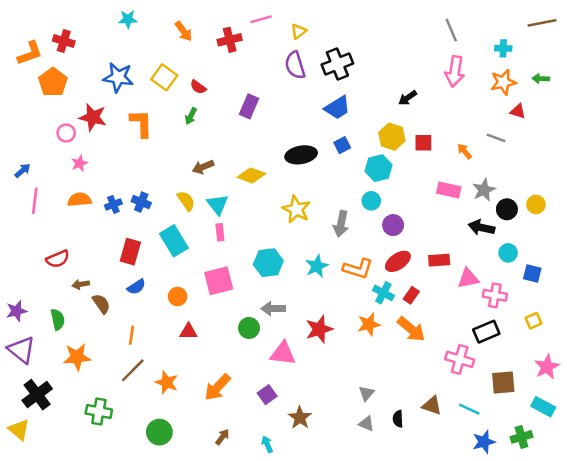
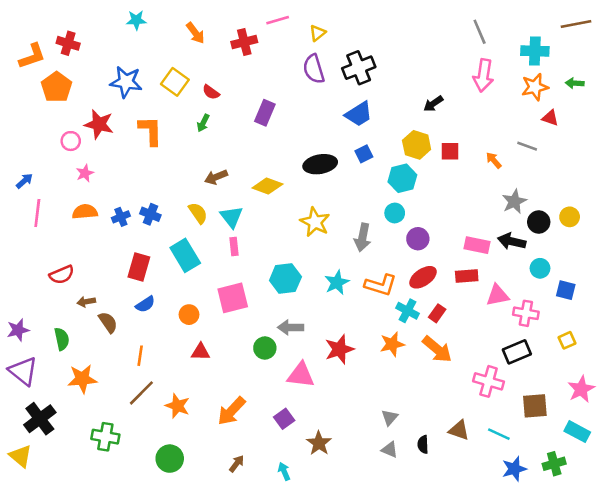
cyan cross: (503, 48) -> (535, 51), size x1.5
pink rectangle: (449, 190) -> (477, 245), moved

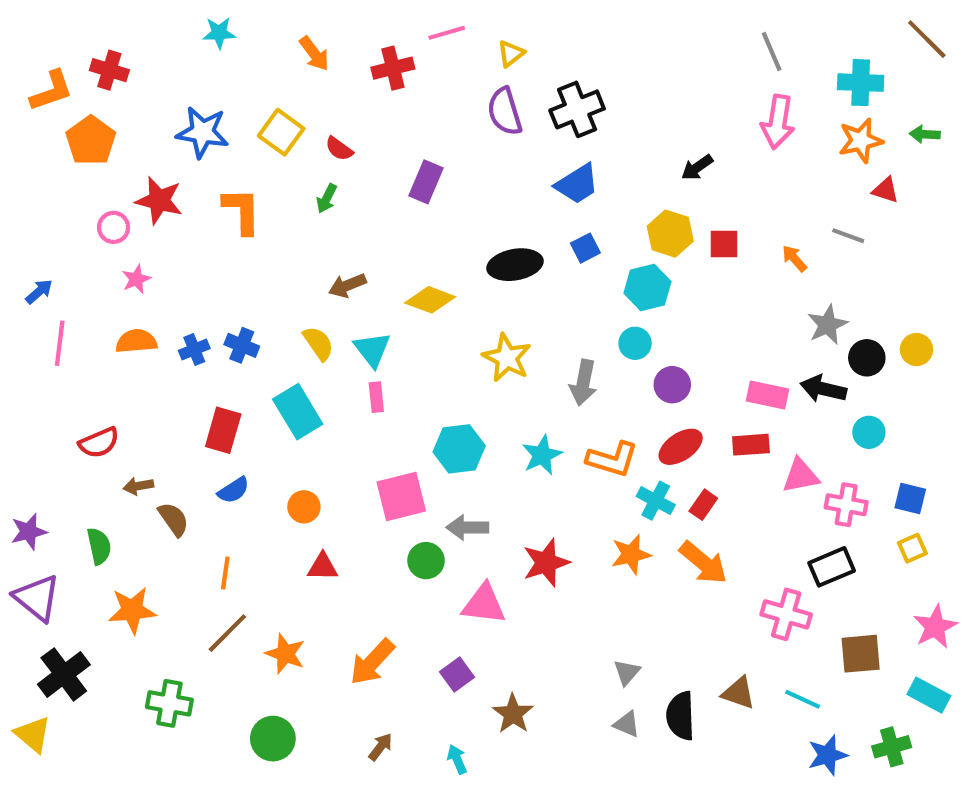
brown line: (576, 24) -> (927, 39), turned 56
blue square: (566, 290) -> (910, 499), moved
pink square: (233, 298) -> (401, 496), moved
black semicircle: (423, 444) -> (681, 716), size x1.6

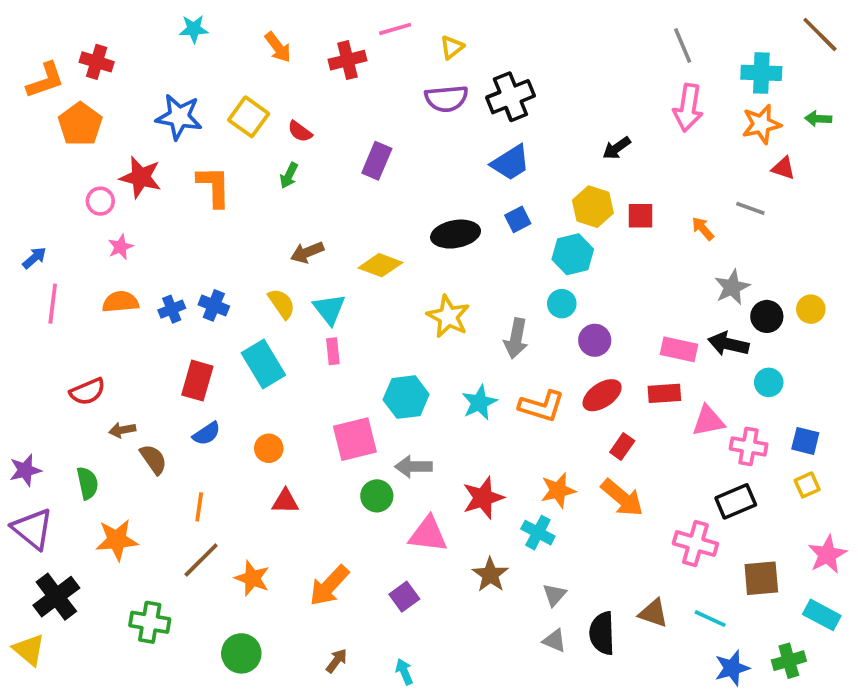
purple semicircle: (505, 112) -> (446, 99), turned -78
cyan cross: (656, 501) -> (538, 533), moved
brown star: (513, 714) -> (490, 575), moved

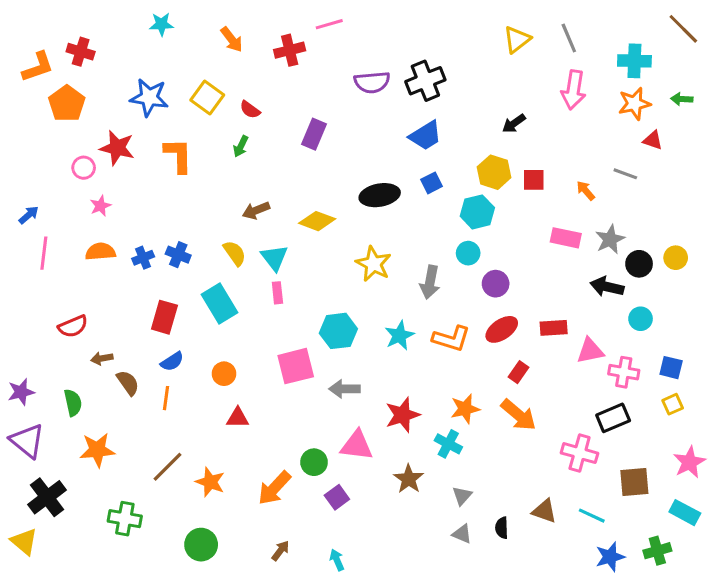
yellow triangle: (452, 47) -> (517, 39), moved, size x1.4
pink rectangle: (679, 349) -> (566, 238), moved
green circle: (377, 496) -> (314, 462), moved
orange line: (199, 507) -> (166, 398), moved
black semicircle: (602, 633) -> (502, 528), size x0.6

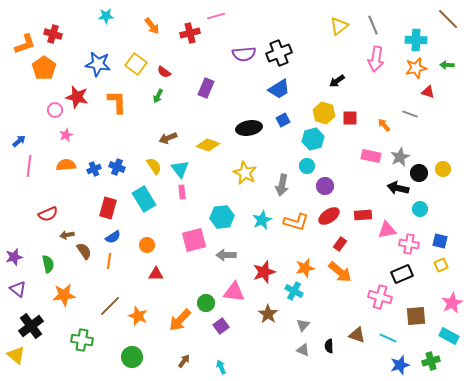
purple triangle: (27, 441) -> (18, 289), size x0.7

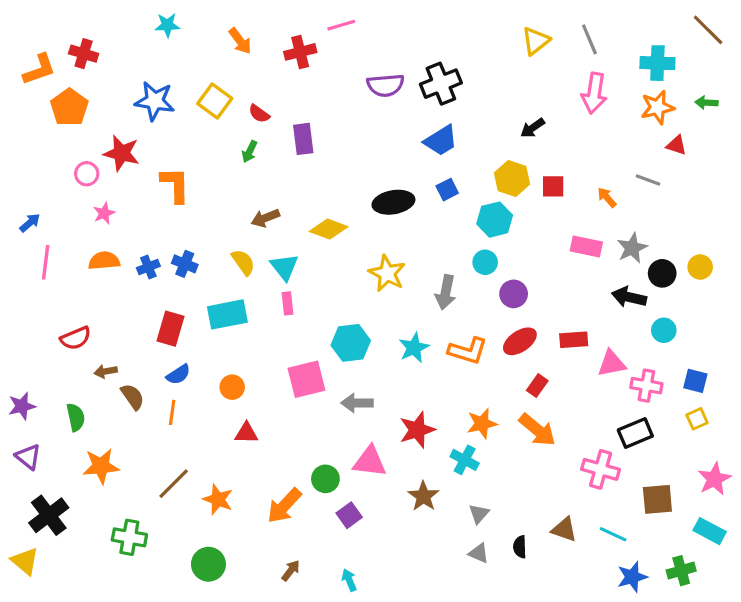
purple rectangle: (206, 88) -> (303, 139), moved, turned -30
orange L-shape: (117, 102) -> (175, 185), moved
cyan rectangle: (144, 199) -> (227, 314), turned -70

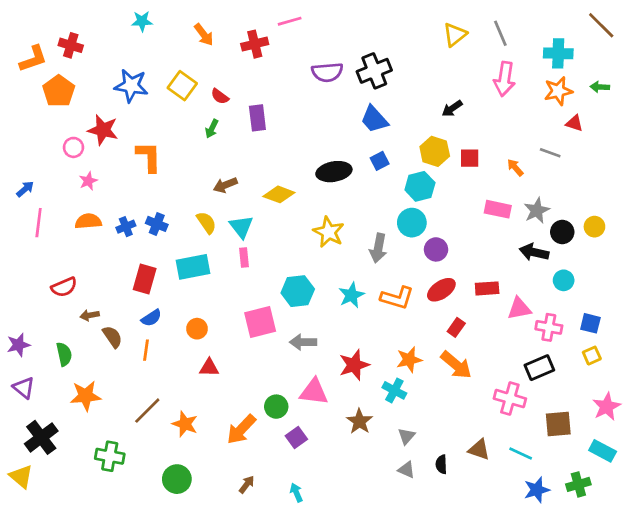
blue trapezoid: (441, 141) -> (374, 119), turned 80
cyan circle: (485, 262) -> (412, 223), size x1.4

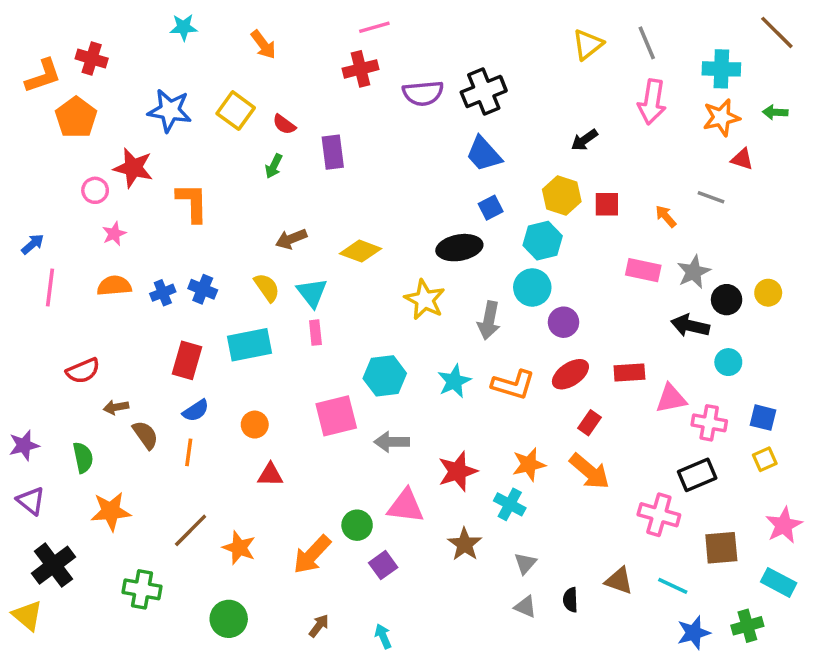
red cross: (255, 44) -> (361, 69), moved
black ellipse: (334, 172) -> (459, 248), moved

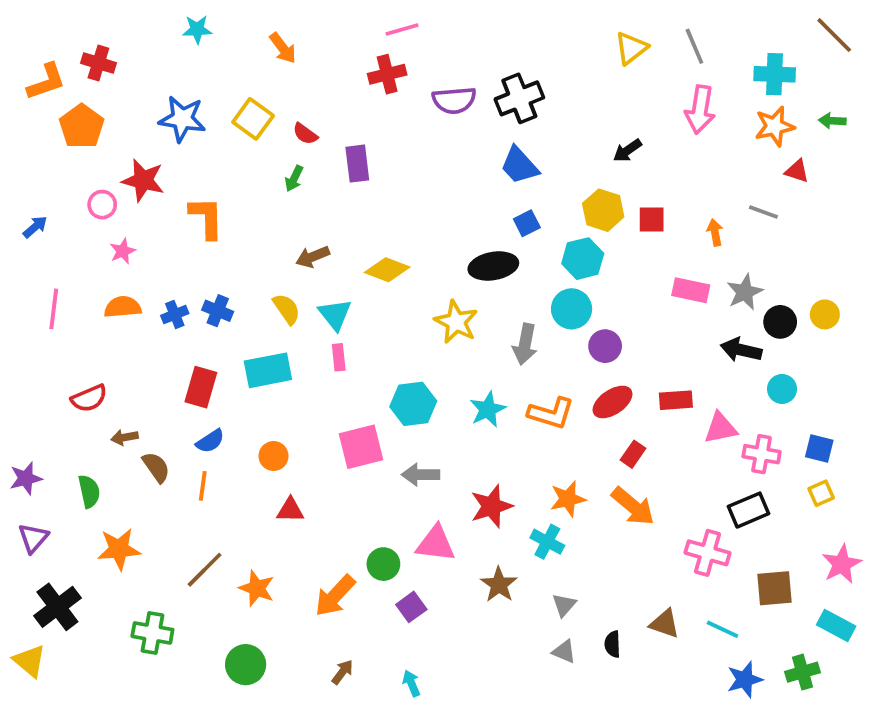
orange arrow: (666, 216) -> (715, 232), turned 30
blue arrow: (33, 244) -> (35, 227), moved
purple triangle: (31, 501) -> (33, 538), turned 32

